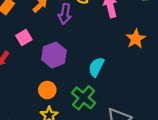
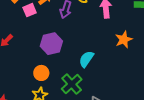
pink square: (24, 38) -> (30, 10), moved

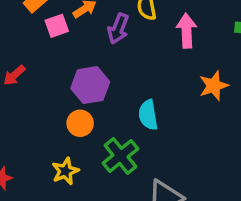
cyan semicircle: (86, 59) -> (148, 115), turned -48
orange circle: (41, 73) -> (80, 123), moved

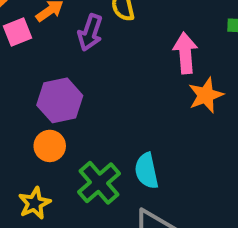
pink arrow: (187, 31) -> (185, 53), moved
cyan semicircle: (148, 115) -> (147, 171), moved

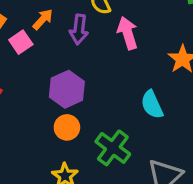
pink arrow: (185, 53) -> (128, 33), moved
cyan semicircle: (147, 171) -> (152, 105), moved

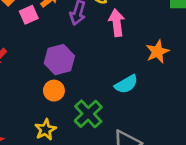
cyan semicircle: (152, 105) -> (126, 84), turned -105

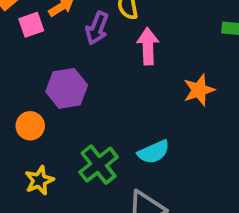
cyan semicircle: (126, 84) -> (154, 152), moved
orange circle: (54, 91) -> (30, 126), moved

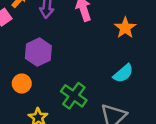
cyan semicircle: (154, 152) -> (123, 73), moved

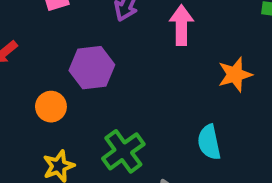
cyan semicircle: (123, 73) -> (209, 142), turned 100

